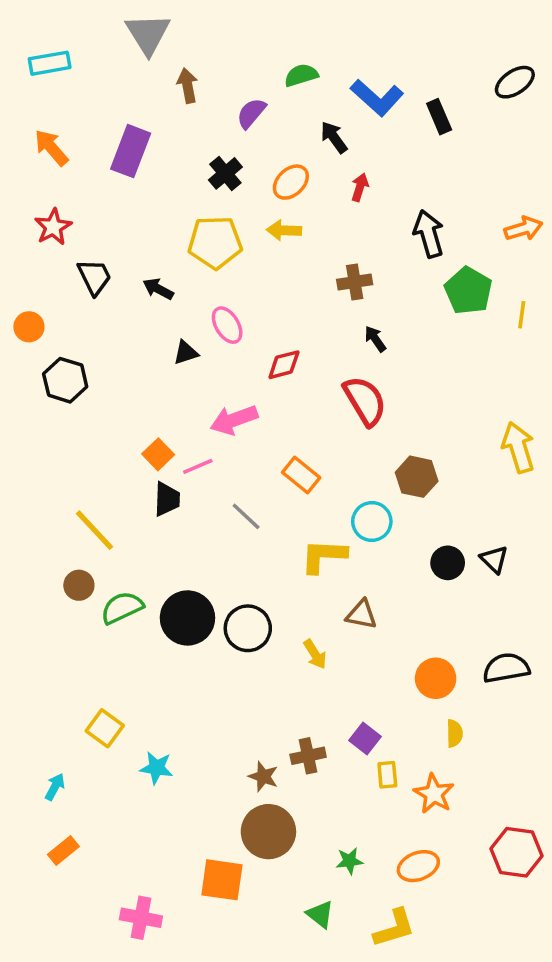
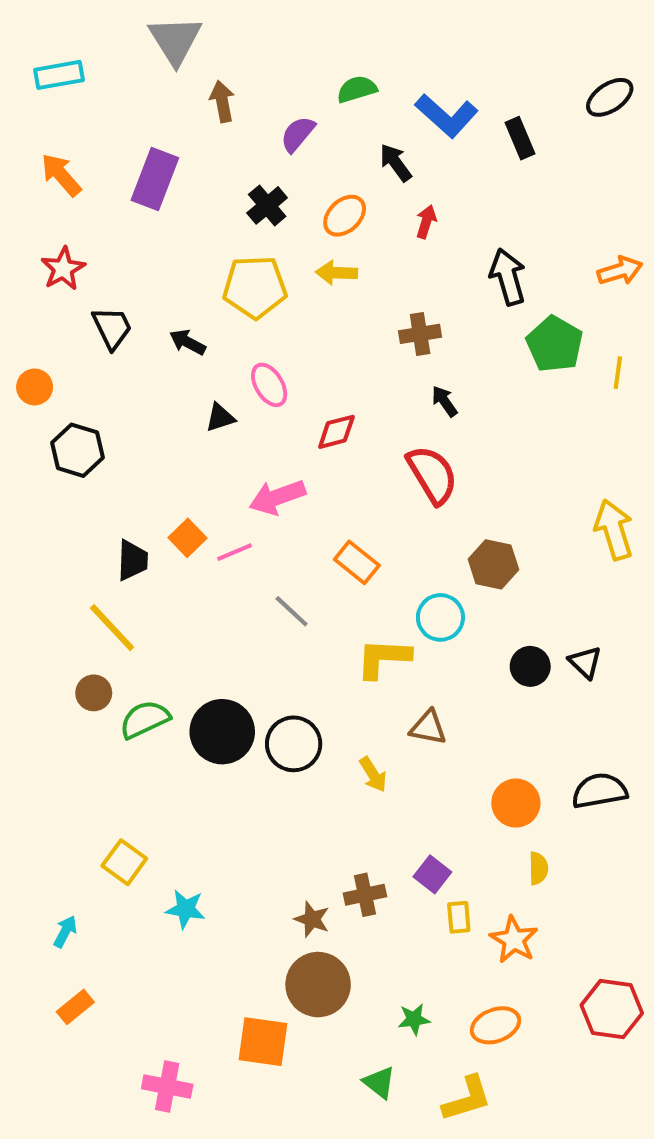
black trapezoid: (167, 499) -> (132, 560), moved

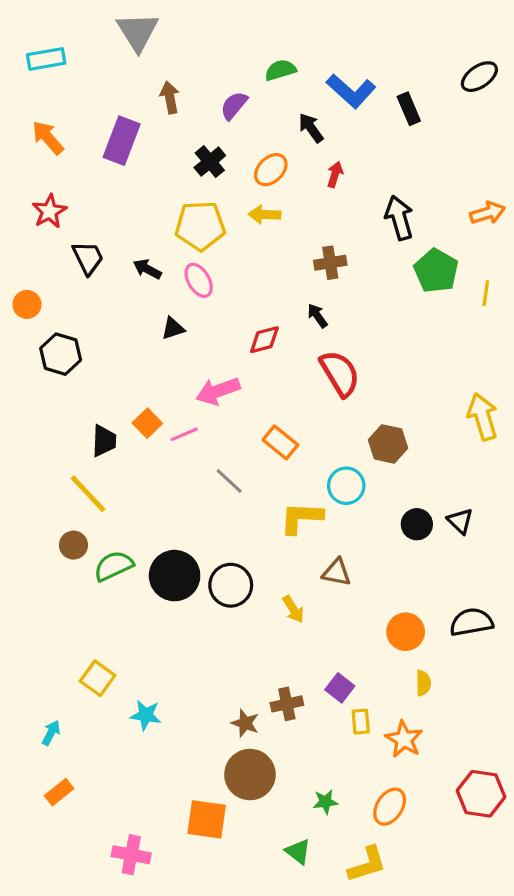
brown arrow: (222, 101) -> (170, 97), moved
pink ellipse: (269, 385) -> (199, 280), moved
black arrow: (445, 401) -> (317, 316), moved
orange ellipse: (496, 1025) -> (390, 807), turned -36

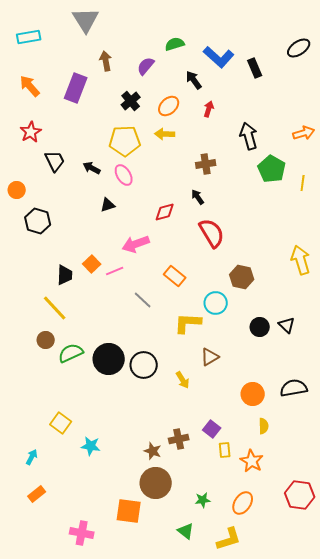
brown triangle: (337, 572) -> (210, 357), turned -42

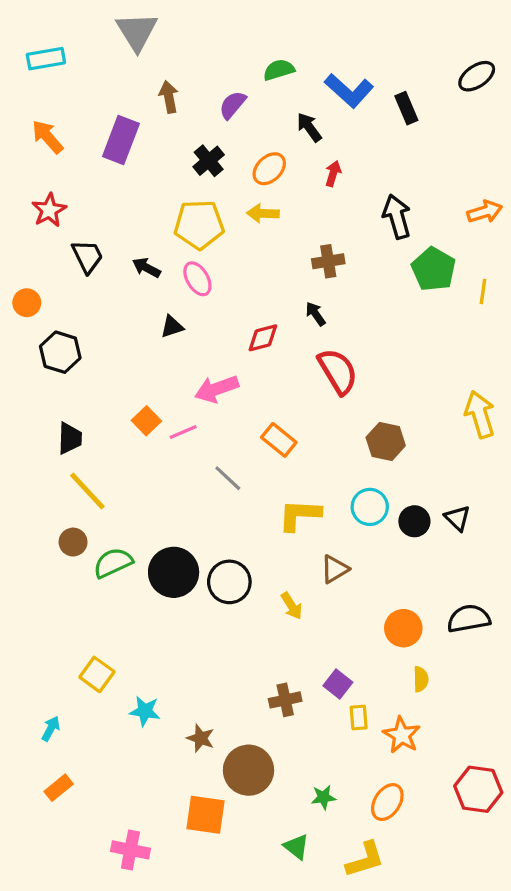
black trapezoid: (65, 275) -> (70, 438), moved
cyan circle: (216, 303) -> (370, 507), moved
brown star: (153, 451) -> (201, 738), moved

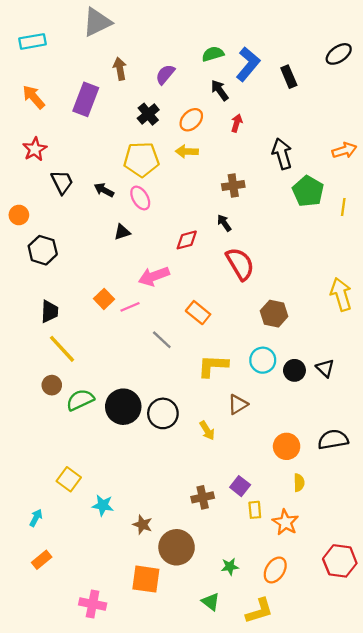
gray triangle: (137, 32) -> (97, 22), turned 36
green semicircle: (279, 70) -> (213, 54), moved
blue L-shape: (349, 91) -> (248, 64), turned -92

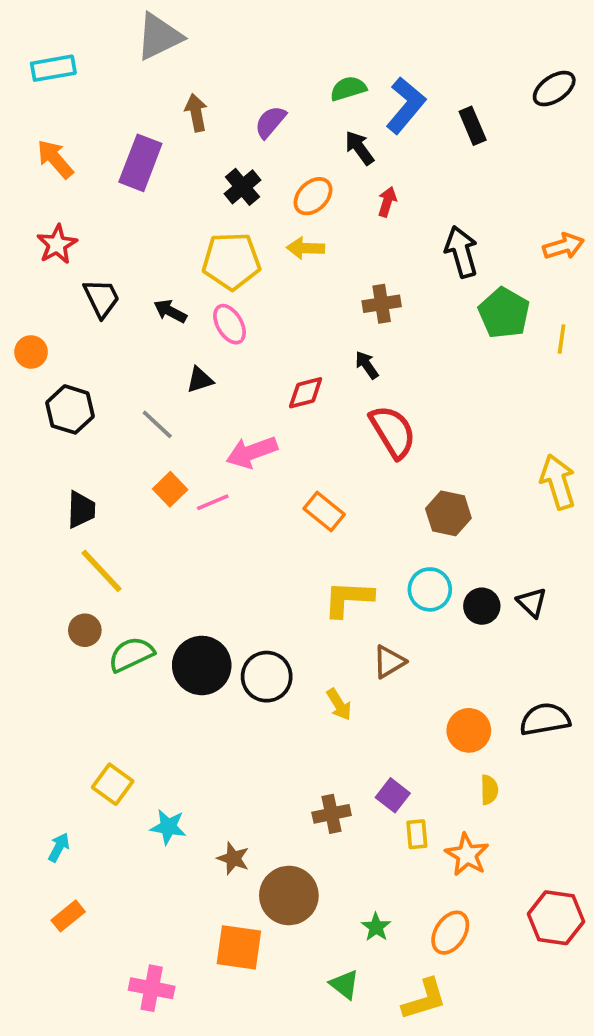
gray line: (162, 340) -> (157, 424), moved
green star: (230, 567) -> (376, 927), turned -30

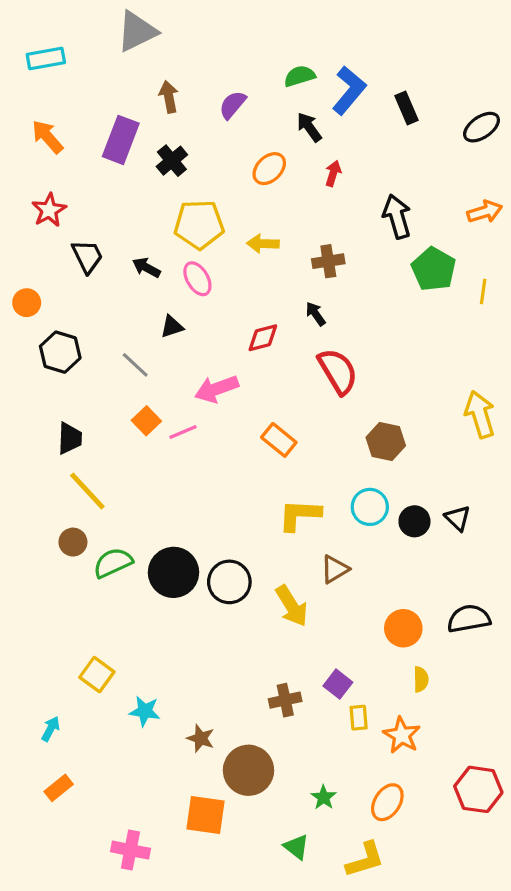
black ellipse: (554, 89) -> (482, 127), moved
black cross: (243, 187) -> (172, 161), moved
yellow arrow: (306, 248) -> (263, 244), moved
yellow arrow: (339, 704) -> (292, 606), size x1.5

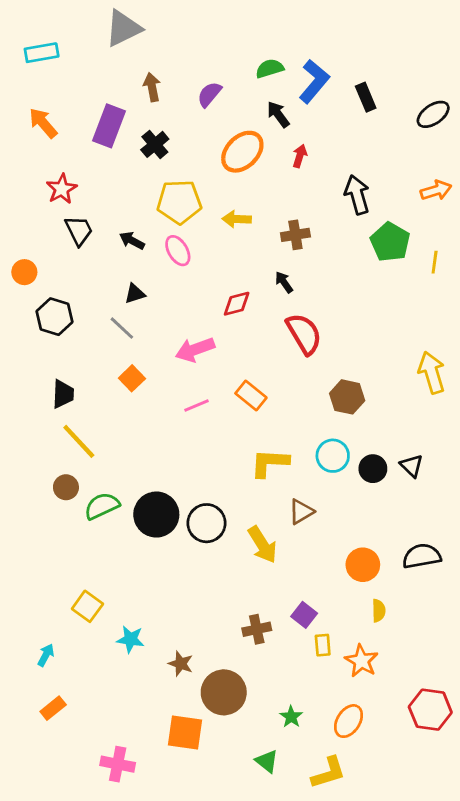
orange ellipse: (269, 169) -> (242, 152), size x1.4
red star: (49, 210) -> (62, 189), moved
black triangle: (172, 327) -> (135, 294), moved
pink line: (183, 432) -> (196, 406), moved

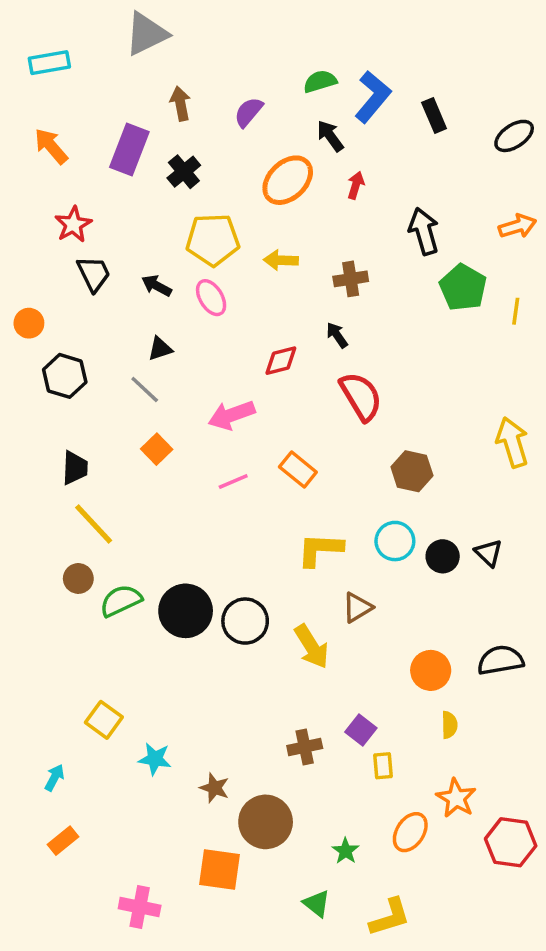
orange star: (361, 661) -> (456, 798), moved
orange ellipse: (349, 721) -> (410, 832), moved

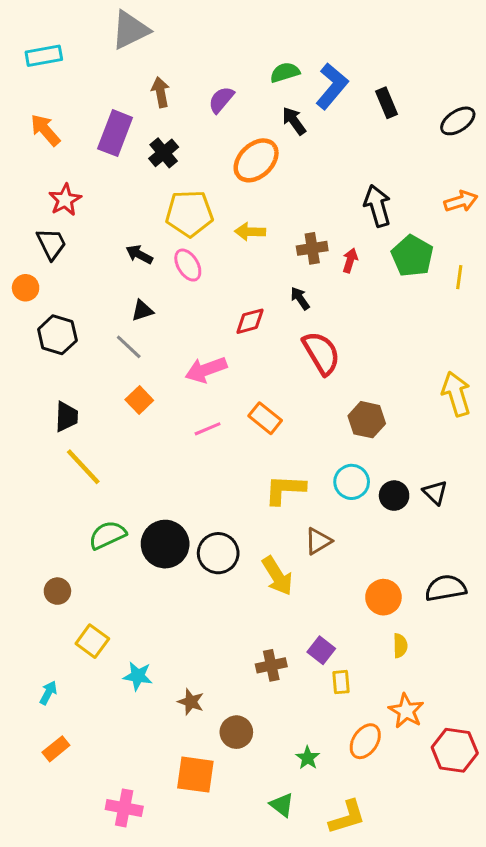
red arrow: (356, 185) -> (350, 260), moved
black trapezoid: (94, 274) -> (51, 244), moved
brown circle: (78, 578) -> (57, 591), moved
brown circle: (266, 822) -> (236, 732), size x0.7

